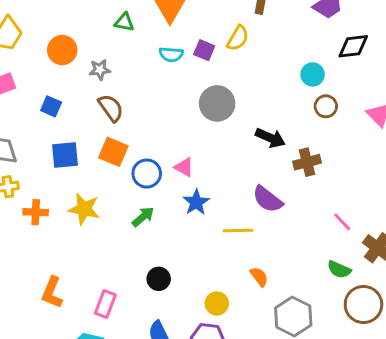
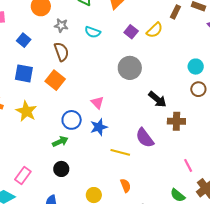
cyan semicircle: (171, 54) -> (93, 32), moved
blue circle: (147, 174) -> (72, 120), moved
green arrow: (143, 217) -> (60, 142), moved

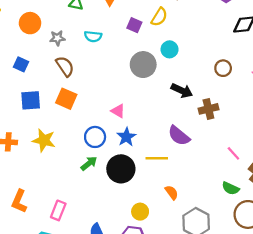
cyan circle: (196, 67) -> (170, 49), moved
black circle: (61, 169) -> (121, 169), moved, size x1.6

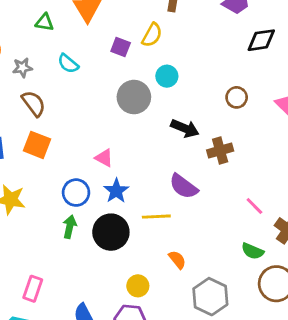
cyan semicircle: (93, 36) -> (68, 64), turned 36
green arrow: (89, 163) -> (70, 227), turned -36

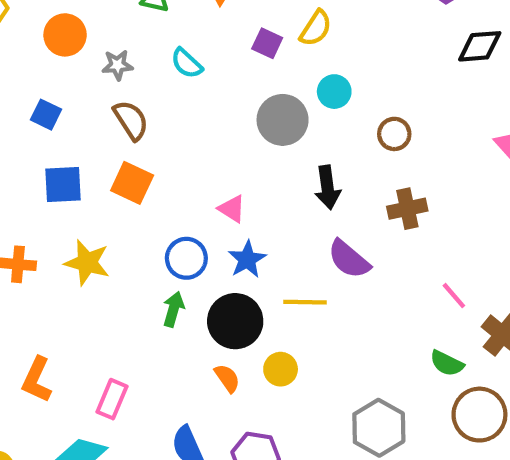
brown circle: (237, 97) -> (394, 134), moved
black arrow: (185, 128) -> (327, 187), moved, turned 56
orange semicircle: (177, 260) -> (227, 378), moved
yellow circle: (138, 286) -> (281, 369), moved

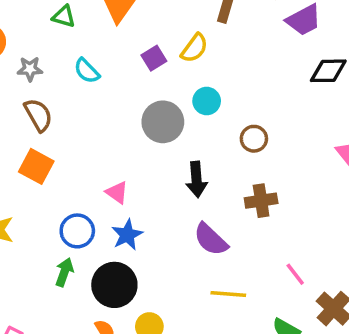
purple square: (267, 43) -> (154, 58), turned 30
yellow line: (305, 302) -> (228, 294), moved

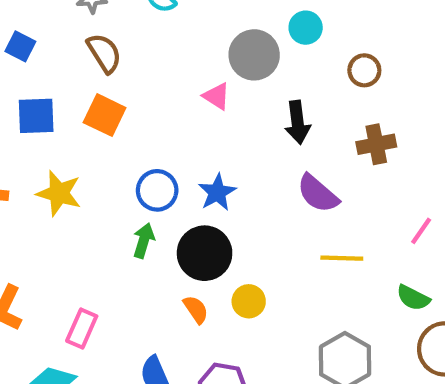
pink triangle: (117, 192) -> (217, 96), moved
pink line: (295, 274) -> (421, 231), turned 75

